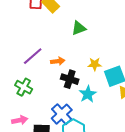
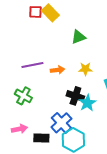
purple line: (33, 56) -> (32, 65), turned 30
yellow star: (95, 64) -> (85, 69), moved
black cross: (70, 79) -> (75, 96), moved

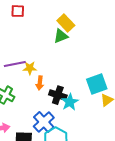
yellow rectangle: (50, 13) -> (66, 23), moved
yellow star: (85, 69) -> (30, 68), moved
orange arrow: (57, 70) -> (40, 83), moved, turned 104

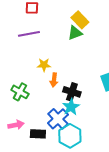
purple line: (15, 64) -> (29, 34), moved
cyan star: (70, 102) -> (71, 107), moved

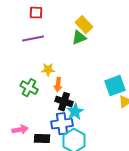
green cross: (20, 92) -> (29, 88), moved
black cross: (72, 92) -> (64, 102), moved
blue cross: (58, 119) -> (62, 124), turned 35

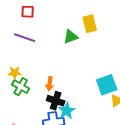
yellow rectangle: (84, 25) -> (90, 24), moved, turned 30
purple line: (33, 39) -> (25, 38), turned 30
yellow star: (48, 70) -> (15, 73), moved

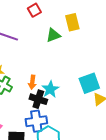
red square: (28, 12) -> (34, 10), moved, turned -32
cyan star: (67, 111) -> (50, 89), moved

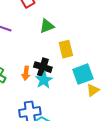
yellow rectangle: (72, 22) -> (66, 49), moved
black cross: (38, 99) -> (43, 67), moved

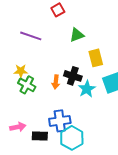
cyan star: (44, 80) -> (87, 89), moved

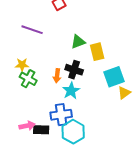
green triangle: (77, 35) -> (78, 42), moved
cyan star: (87, 89) -> (71, 91), moved
pink arrow: (18, 127) -> (27, 126), moved

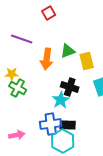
black cross: (74, 70) -> (70, 87), moved
orange arrow: (57, 76) -> (47, 59), moved, size x1.5
black rectangle: (41, 130) -> (68, 125), moved

